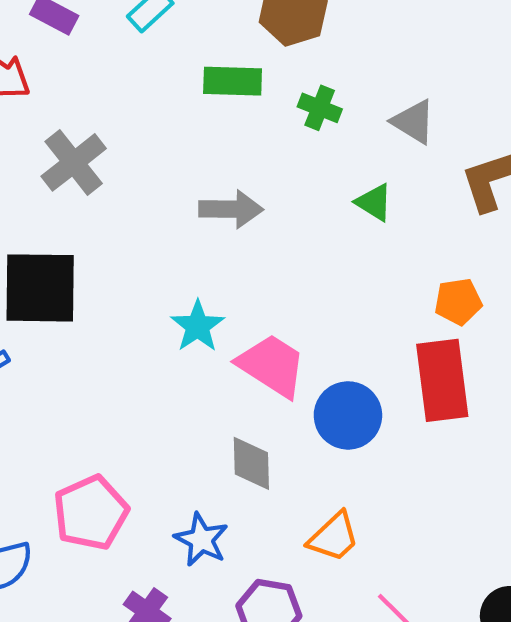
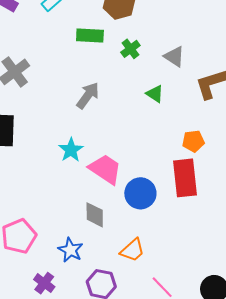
green cross: (320, 108) -> (130, 49), turned 30
gray arrow: (231, 209) -> (88, 95), turned -56

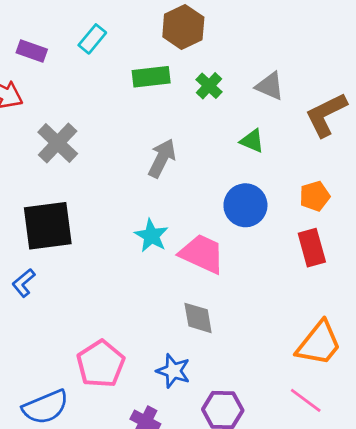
red rectangle: (185, 178) -> (312, 248), size x0.7
blue circle: (140, 193) -> (245, 205), moved
orange trapezoid: (132, 250) -> (319, 343), moved, size x1.4

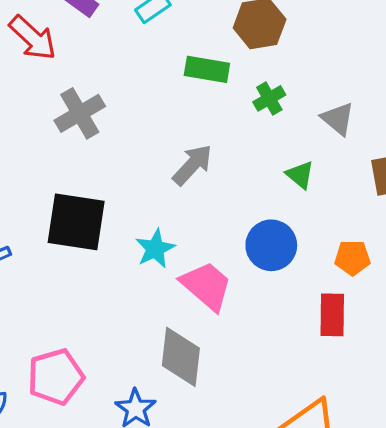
black square: (48, 226) -> (76, 222), moved
gray diamond: (198, 318) -> (181, 357), size x1.4

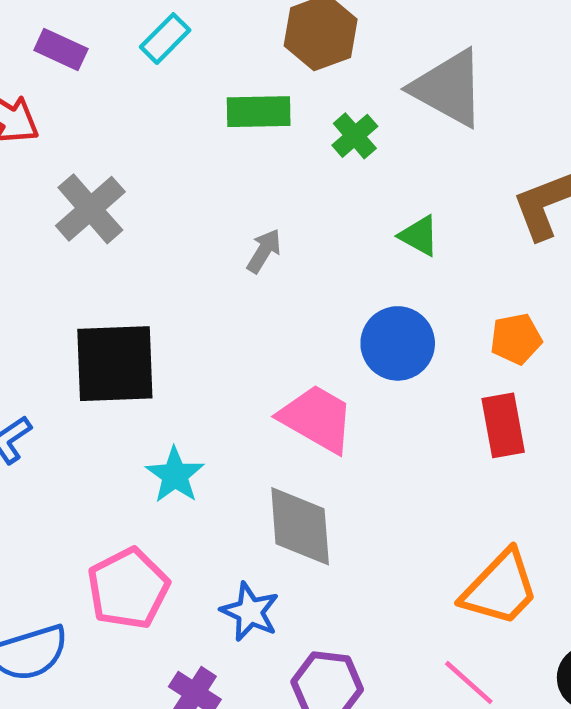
gray triangle: (338, 119) -> (448, 88), moved, size x1.6
gray arrow: (192, 165) -> (264, 251), size x0.7
cyan star: (155, 249) -> (175, 475), moved

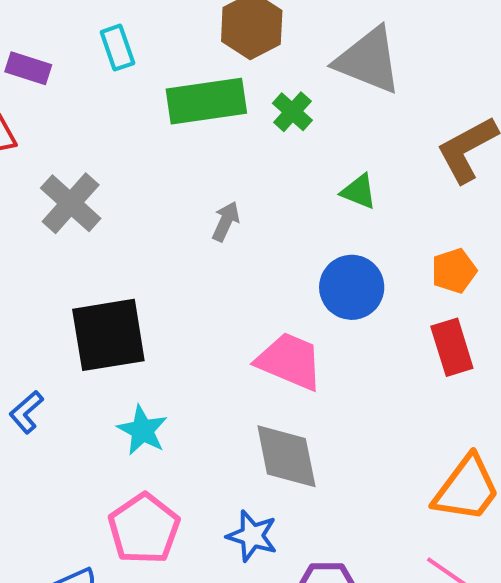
cyan rectangle: (165, 39) -> (117, 48), turned -57
green rectangle: (259, 112) -> (206, 101), size x1.4
cyan star: (175, 475) -> (142, 430), moved

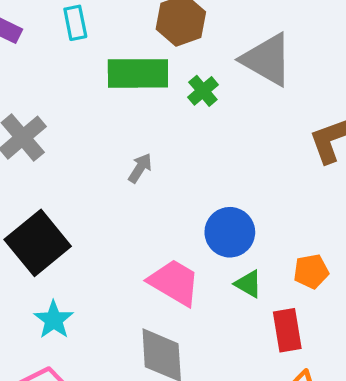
green triangle: (359, 192) -> (248, 284), moved
orange pentagon: (454, 271) -> (311, 271), moved
black square: (108, 335) -> (38, 243), turned -38
red rectangle: (452, 347) -> (287, 330), moved

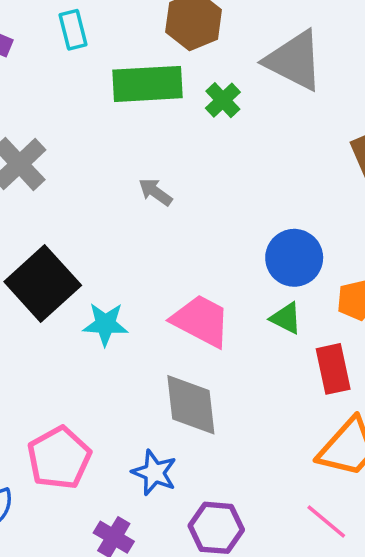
gray arrow: (140, 168) -> (155, 192), turned -84
blue circle: (230, 232) -> (294, 258), moved
cyan star: (54, 320) -> (105, 324), moved, turned -30

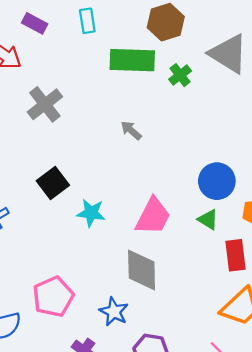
black square: (43, 284) -> (53, 183), size x0.7
pink trapezoid: (201, 321) -> (153, 216), turned 84

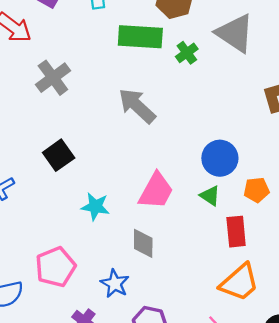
gray arrow: (131, 130) -> (137, 106), size x1.8
cyan star: (91, 213) -> (95, 207), moved
gray diamond: (142, 270) -> (143, 243), size x0.7

